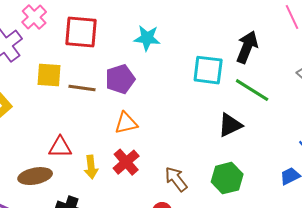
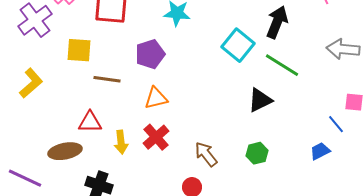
cyan square: (208, 70) -> (238, 45), turned 32
brown line: (82, 88) -> (107, 79), moved
green hexagon: (227, 178) -> (257, 153), size x0.7

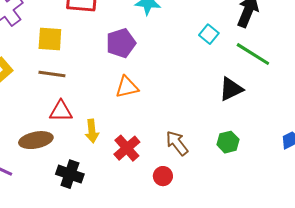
cyan square: (238, 45) -> (209, 34), size x0.6
brown line: (107, 79) -> (52, 74), moved
red cross: (156, 137) -> (127, 148), moved

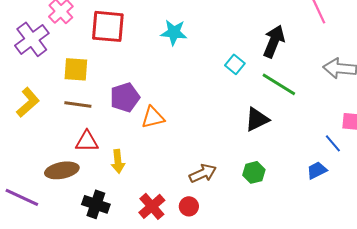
purple pentagon: (121, 43) -> (125, 97), moved
brown arrow: (177, 143) -> (203, 173), turned 104
red cross: (127, 148) -> (152, 206), moved

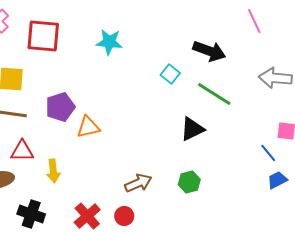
black arrow: (274, 41) -> (209, 51), turned 88
blue trapezoid: (317, 170) -> (277, 180), moved

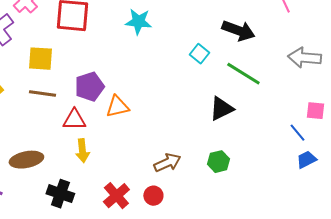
red triangle: (22, 151) -> (74, 120), moved

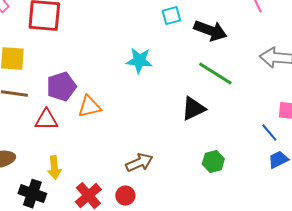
cyan star: (138, 22) -> (139, 61), moved
cyan square: (199, 54) -> (171, 16), moved, turned 36
yellow arrow: (82, 151) -> (54, 168), moved
green hexagon: (218, 162) -> (213, 162), moved

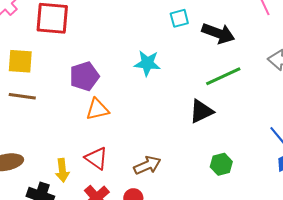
green line: (215, 74) -> (223, 76), turned -57
purple pentagon: (61, 87) -> (84, 76), moved
red triangle: (46, 120) -> (96, 158), moved, turned 35

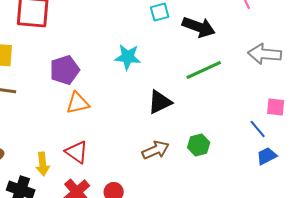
black triangle: (201, 111) -> (160, 102), moved
green hexagon: (221, 164) -> (199, 145), moved
brown arrow: (147, 165) -> (156, 150), moved

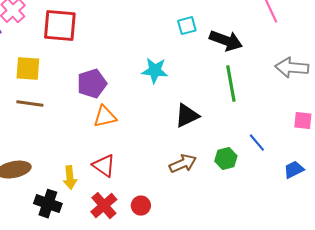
green line: (204, 70) -> (231, 84), turned -75
blue line: (258, 129) -> (257, 143), moved

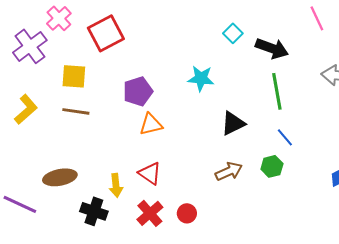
red square: (60, 26) -> (106, 33), turned -33
cyan square: (187, 26) -> (233, 33), turned -30
blue line: (257, 143) -> (285, 137), moved

